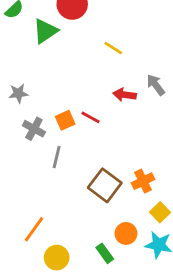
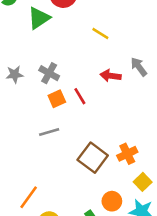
red line: (91, 117) -> (80, 96), turned 30
gray cross: (34, 129) -> (49, 73), moved
gray line: (57, 157) -> (49, 132), turned 60

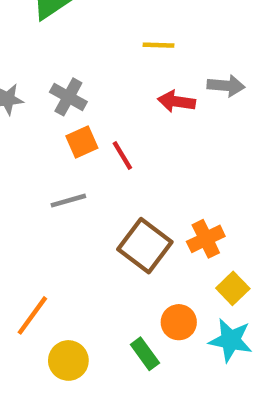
yellow line: (100, 33) -> (158, 45), moved, turned -30
gray arrow: (139, 67) -> (226, 86), turned 132
red line: (80, 96) -> (122, 156), moved

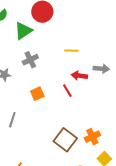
gray cross: (68, 97) -> (30, 60), moved, turned 35
red line: (122, 156) -> (67, 91), moved
gray line: (68, 201) -> (12, 120), moved, turned -56

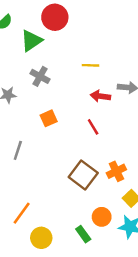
gray cross: (30, 60) -> (40, 76), turned -35
red line: (67, 91) -> (93, 127), moved

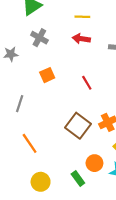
yellow line: (91, 65) -> (82, 17), moved
red arrow: (100, 96) -> (81, 39), moved
orange line: (22, 213) -> (30, 143), moved, turned -70

